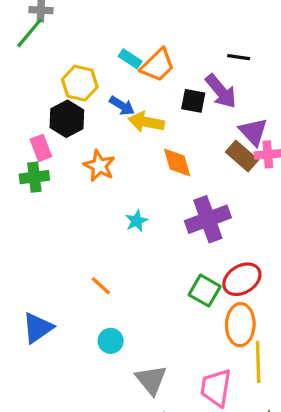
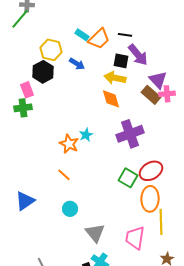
black line: (239, 57) -> (125, 35), moved
yellow arrow: (146, 122) -> (115, 78), moved
orange star: (99, 166) -> (69, 144), moved

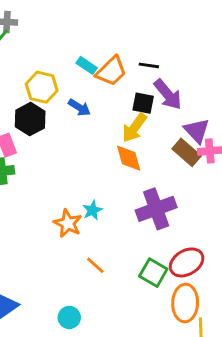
yellow arrow: (115, 78) -> (134, 128), turned -65
orange line: (64, 175) -> (95, 265), moved

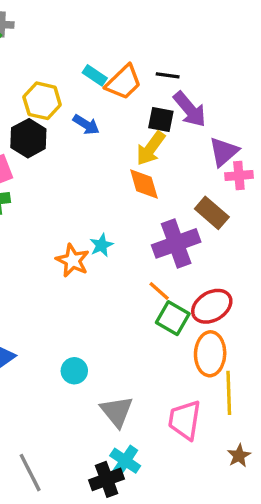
purple triangle: (197, 131) -> (224, 152), turned 32
brown rectangle: (187, 152) -> (212, 213), moved
orange line: (95, 265) -> (159, 291), moved

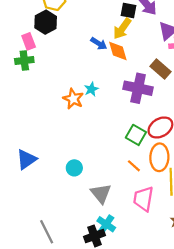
blue arrow: (86, 125) -> (99, 44), moved
purple cross: (176, 243) -> (138, 88), turned 32
orange line: (159, 291) -> (134, 166), moved

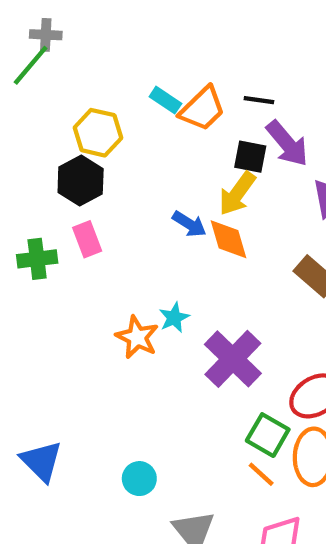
pink rectangle: (29, 41) -> (87, 239), moved
purple cross: (138, 88) -> (233, 359), moved, turned 32
green square: (136, 135) -> (268, 435), moved
blue triangle: (26, 159) -> (41, 461), turned -40

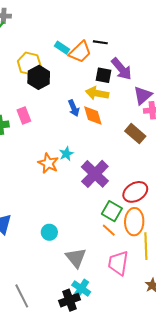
black line: (259, 100) -> (100, 42), moved
black hexagon: (81, 181) -> (39, 77), moved
yellow arrow: (237, 194) -> (97, 93), turned 65
blue arrow: (189, 224) -> (74, 108), turned 35

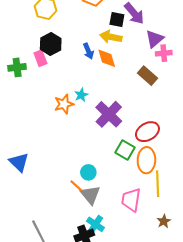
black hexagon: (39, 77) -> (51, 44), moved
orange star: (48, 163) -> (64, 104), turned 30
orange line: (109, 230) -> (76, 186), moved
cyan circle: (49, 232) -> (88, 172), moved

